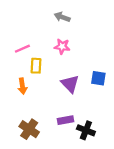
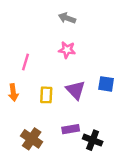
pink line: (22, 49) -> (26, 62), moved, turned -49
yellow rectangle: (36, 66) -> (46, 95), moved
orange arrow: (22, 86) -> (13, 93), moved

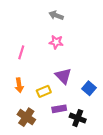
blue square: (106, 84) -> (89, 88), moved, turned 32
orange arrow: (13, 93) -> (19, 85), moved
yellow rectangle: (46, 95) -> (44, 91), moved, turned 64

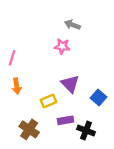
gray arrow: (56, 15) -> (72, 25), moved
pink line: (21, 52) -> (12, 58), moved
orange arrow: (19, 85) -> (17, 86), moved

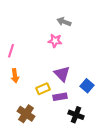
purple rectangle: (66, 120) -> (60, 97), moved

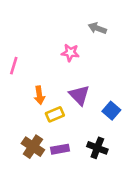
gray arrow: (64, 22) -> (97, 28), moved
orange arrow: (15, 76) -> (39, 95), moved
purple rectangle: (60, 97) -> (60, 149), moved

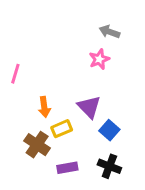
pink star: (70, 53) -> (99, 59), moved, turned -30
blue square: (111, 111) -> (109, 130), moved
brown cross: (33, 147) -> (37, 145), moved

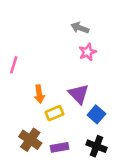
gray arrow: (109, 32) -> (80, 28), moved
brown cross: (37, 145) -> (30, 140), moved

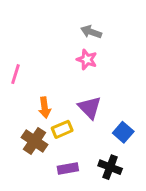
pink star: (88, 52) -> (87, 60), moved, turned -30
blue square: (96, 114) -> (123, 132), moved
brown cross: (30, 140) -> (34, 141), moved

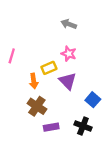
pink star: (87, 60) -> (69, 54), moved
yellow rectangle: (62, 129) -> (49, 68), moved
brown cross: (34, 141) -> (37, 106), moved

